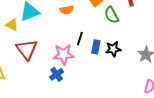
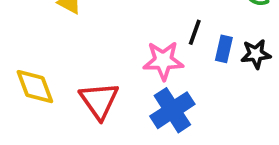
red triangle: (27, 49) -> (99, 101), moved
blue cross: (57, 74) -> (172, 110), moved, size x1.6

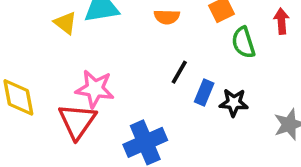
pink star: (163, 61) -> (95, 89), moved

